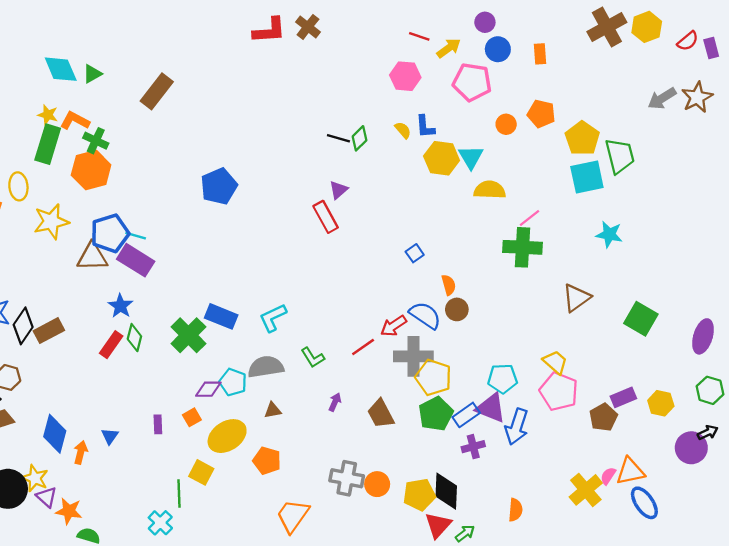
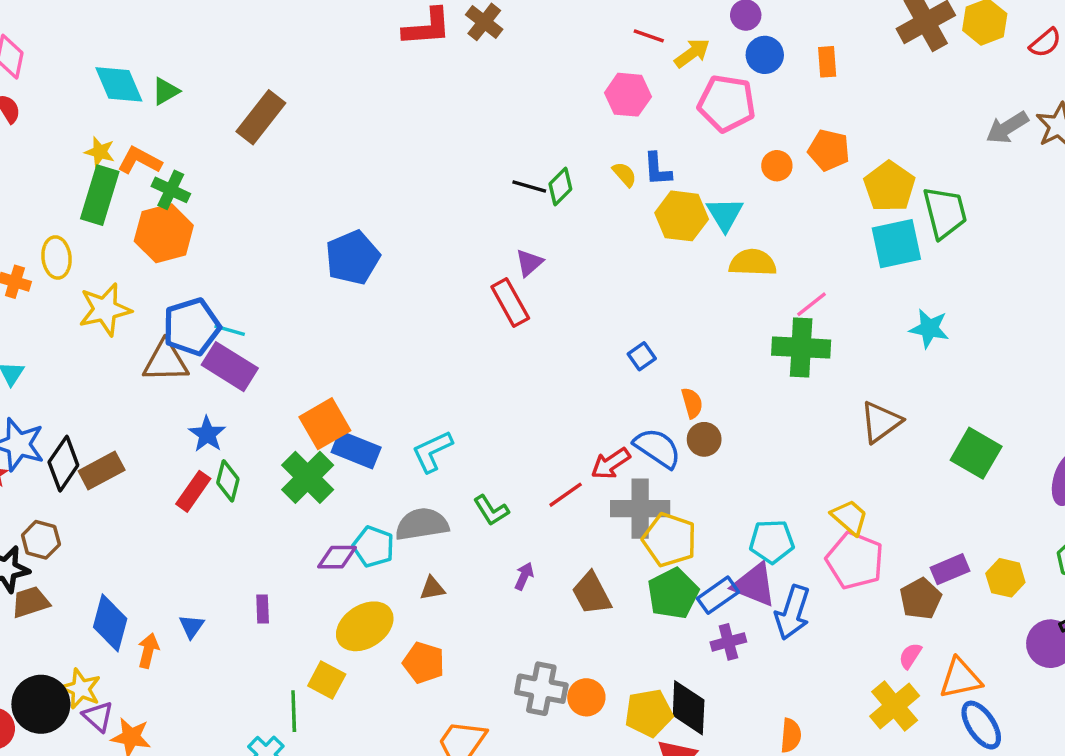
orange square: (192, 417) -> (325, 424), moved, size x1.8
pink semicircle: (608, 476) -> (910, 656), moved

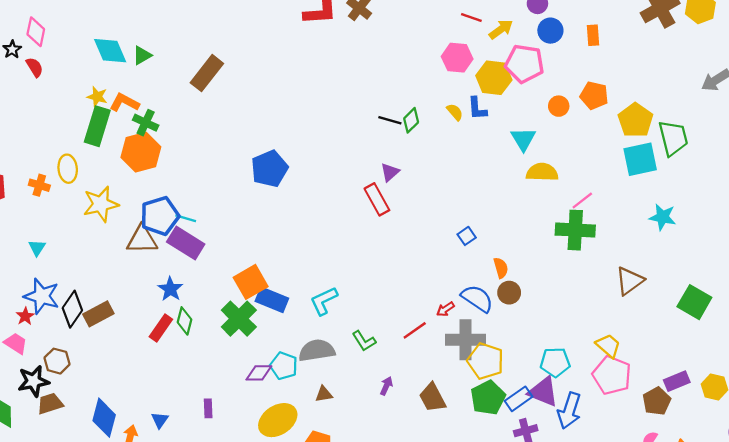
yellow hexagon: (682, 216) -> (494, 78), moved
red arrow: (611, 464) -> (445, 309), size x0.7

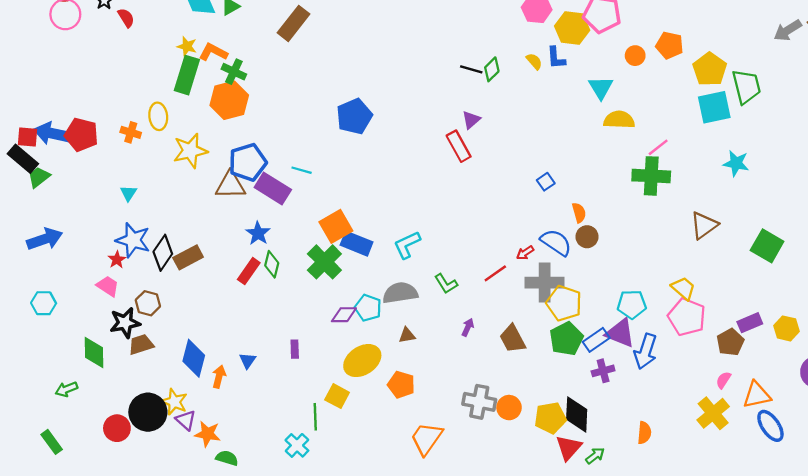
cyan line: (186, 218) -> (302, 170), moved

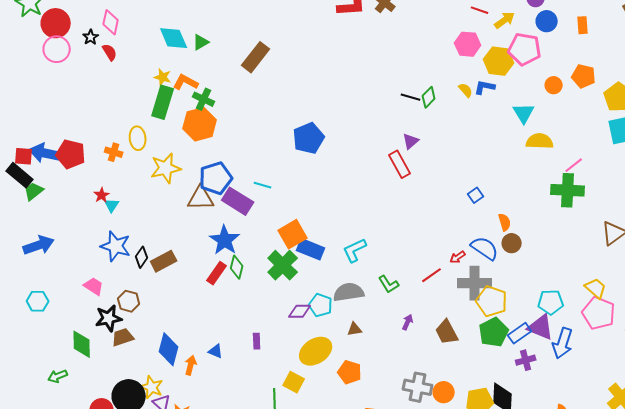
blue L-shape: (556, 58) -> (485, 87), turned 105
blue star: (258, 233) -> (225, 240), size x1.4
black diamond: (163, 253) -> (142, 257), size x0.7
red star: (117, 260) -> (102, 195), moved
blue triangle: (248, 361) -> (216, 351), turned -42

